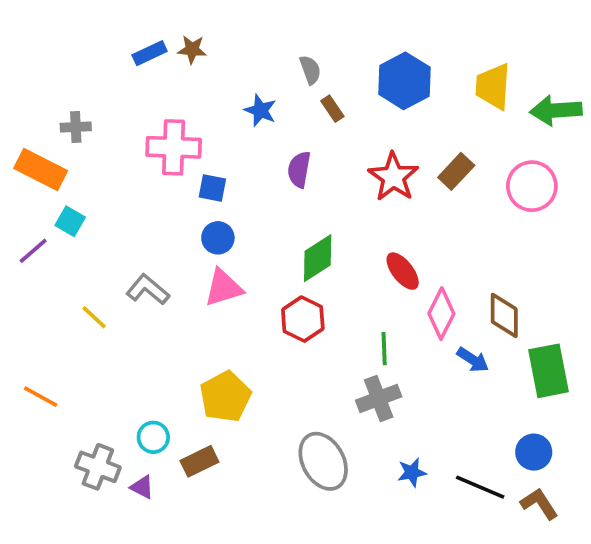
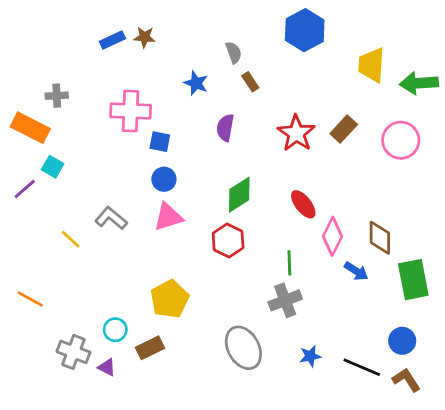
blue hexagon: (404, 81) -> (305, 30), moved

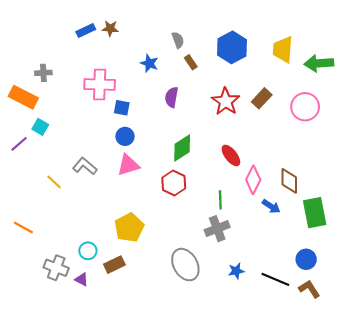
blue hexagon: (305, 30) -> (232, 47), moved

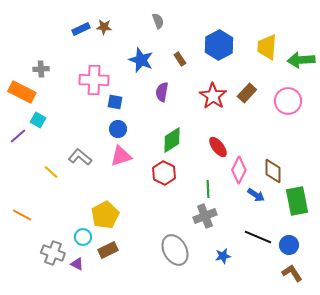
gray semicircle: (178, 40) -> (158, 21), moved
blue star: (149, 63) -> (141, 60), size x1.4
yellow pentagon: (129, 228) -> (105, 215), moved
black line: (275, 279) -> (258, 237), moved

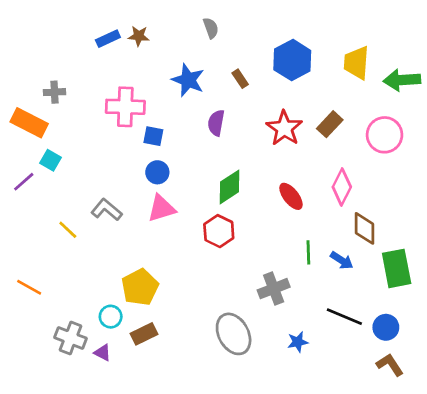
pink diamond: (239, 170) -> (342, 187), moved
green line: (208, 189) -> (308, 252), moved

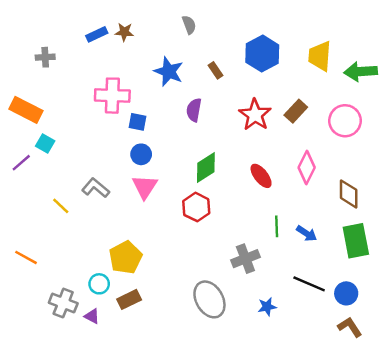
gray cross: (54, 92) -> (45, 57), moved
pink triangle: (161, 208) -> (145, 187), turned -40
brown diamond: (364, 228) -> (349, 194), moved

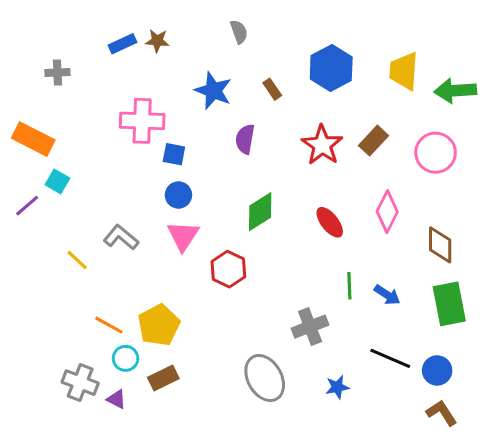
red hexagon: (196, 207) -> (228, 269), moved
orange line: (26, 257) -> (109, 325), moved

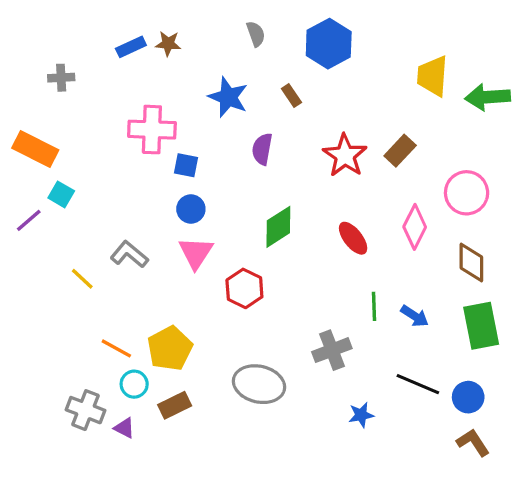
blue hexagon: (331, 68) -> (329, 44), moved
pink circle: (436, 153) -> (467, 193), moved
gray ellipse: (265, 378) -> (259, 384), moved, turned -48

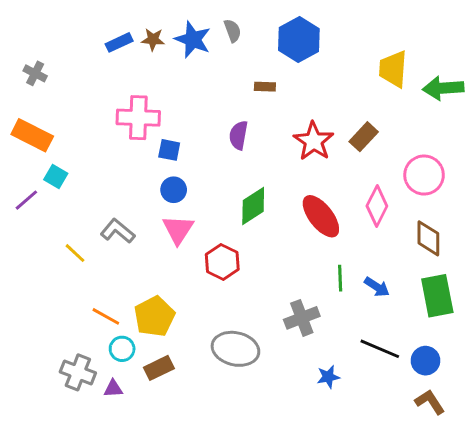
gray cross: (61, 78) -> (35, 73), moved, turned 30
brown rectangle: (291, 95) -> (265, 87), turned -54
blue star: (228, 97) -> (193, 40), moved
red ellipse: (353, 238) -> (321, 216), size x1.4
purple triangle: (124, 428) -> (113, 389), turned -30

